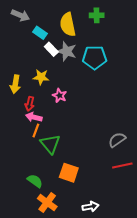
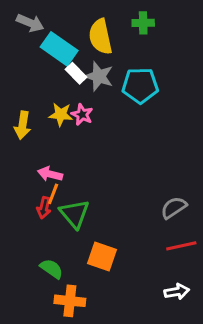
cyan rectangle: (40, 33) -> (59, 49), size x1.6
pink star: (60, 96) -> (82, 115), moved
red arrow: (30, 104) -> (44, 208), moved
orange cross: (47, 203) -> (70, 301), turned -30
white arrow: (90, 207) -> (177, 292), moved

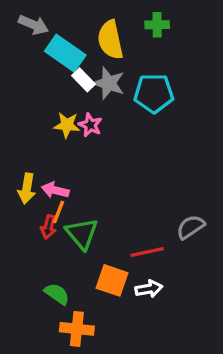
yellow arrow: (23, 125) -> (27, 189), moved
red line: (181, 246) -> (147, 252), moved
white arrow: (177, 292) -> (149, 289), moved

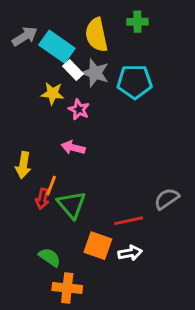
gray arrow: (33, 25) -> (25, 36), moved, turned -55
yellow star: (67, 125) -> (53, 93), moved
pink arrow: (55, 190) -> (73, 148), moved

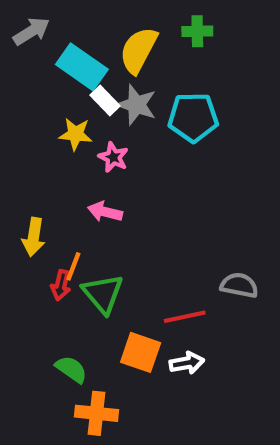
yellow semicircle: (96, 35) -> (139, 50), turned 40
gray arrow: (25, 36) -> (31, 31), moved
gray semicircle: (167, 199) -> (239, 285), turned 45

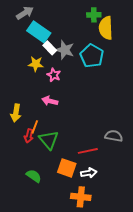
gray arrow: (31, 31) -> (25, 13), moved
yellow semicircle: (139, 50) -> (106, 28), moved, turned -30
cyan pentagon: (193, 117) -> (92, 56), turned 30
orange cross: (97, 413) -> (81, 197), moved

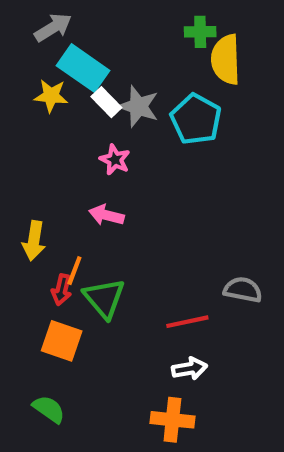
yellow star: (36, 64) -> (51, 96), moved
orange square: (67, 168) -> (62, 341), moved
green semicircle: (34, 176) -> (49, 409), moved

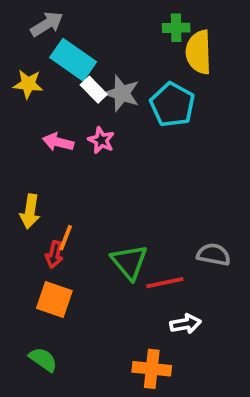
yellow star: (51, 96) -> (28, 84), moved
pink arrow: (106, 215) -> (58, 142), moved
green triangle: (104, 298) -> (129, 262), moved
white arrow: (190, 369) -> (186, 324), moved

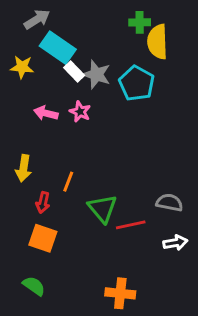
orange line: (66, 238) -> (68, 182), moved
white arrow: (186, 324) -> (175, 243), moved

